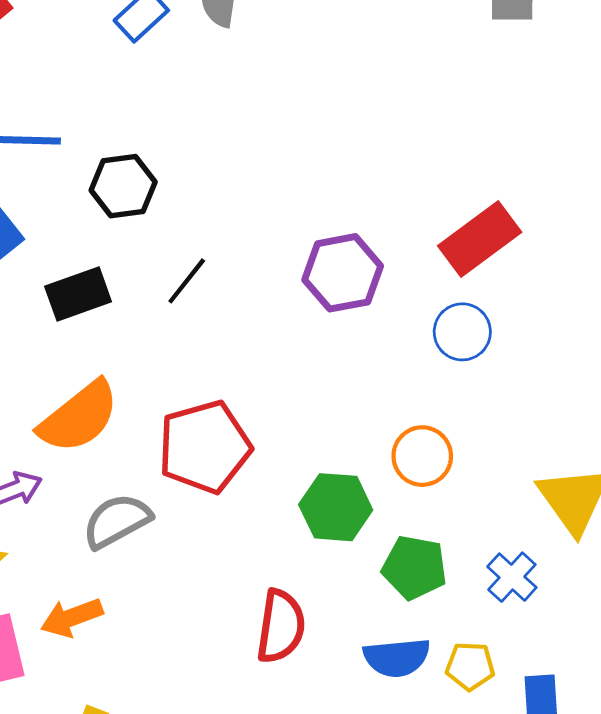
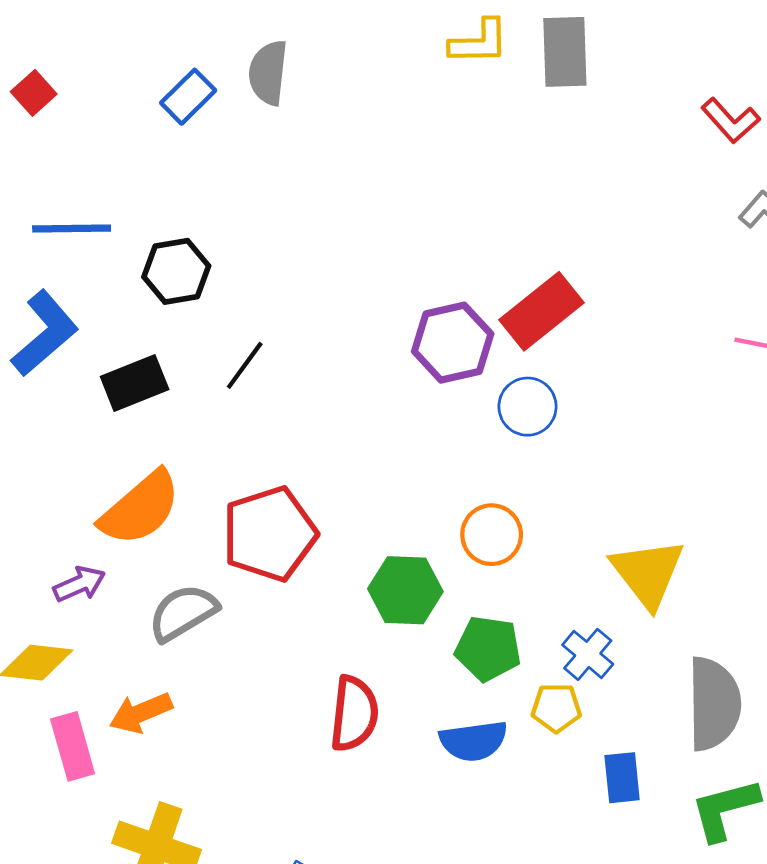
purple hexagon: (343, 273) -> (453, 343), moved
yellow pentagon: (470, 666) -> (556, 708), moved

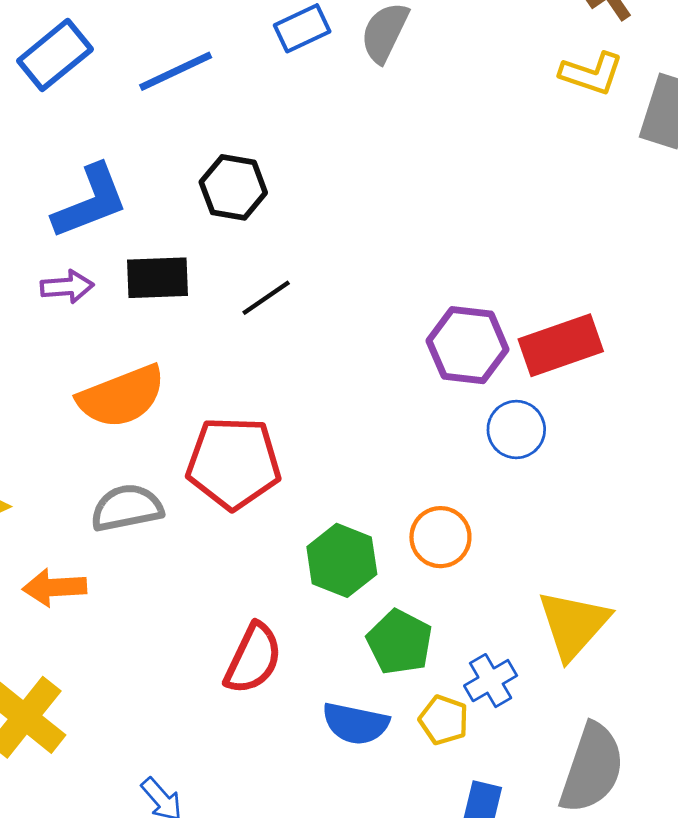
blue line: (72, 229) -> (176, 71), moved, turned -44
purple arrow: (79, 584) -> (67, 287), moved

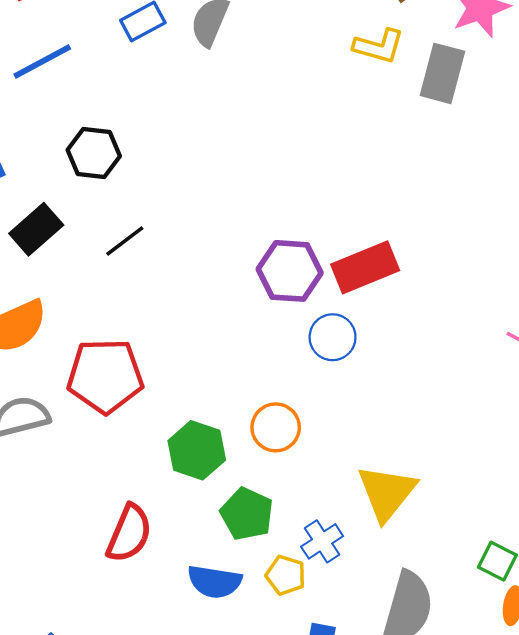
black rectangle: (158, 278) -> (36, 229), turned -36

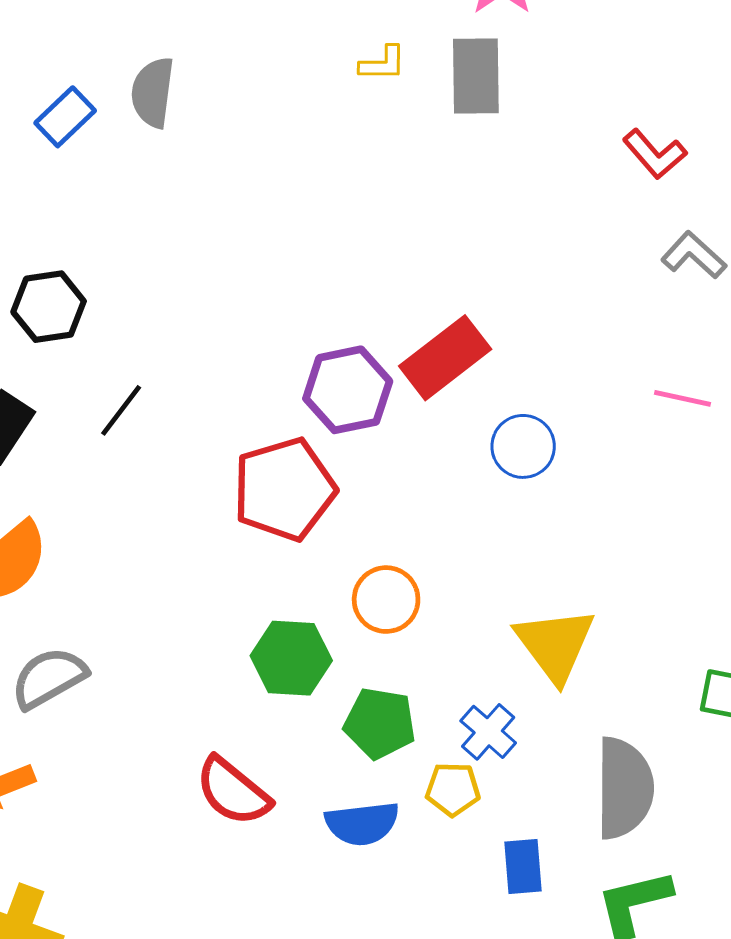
yellow L-shape: (379, 46) -> (383, 63), size x0.7
blue circle: (333, 337) -> (523, 446), moved
red pentagon: (105, 376) -> (284, 489), moved
red semicircle: (129, 533) -> (233, 791), turned 122

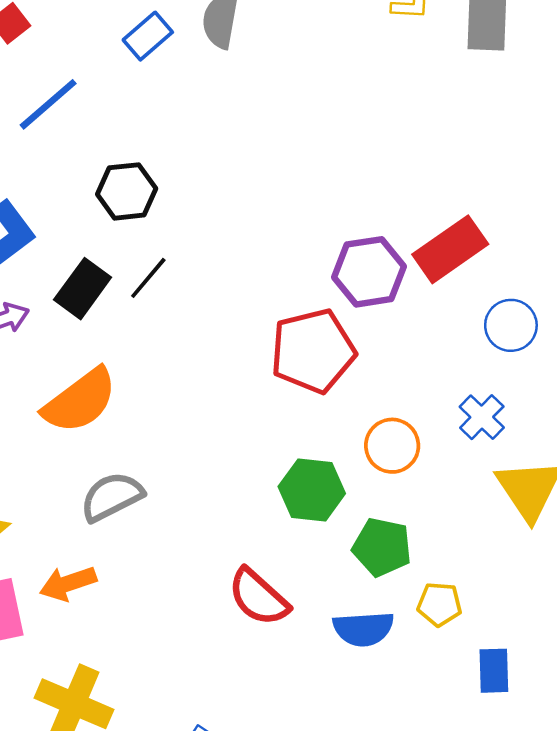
black line: (121, 410) -> (148, 278), moved
blue cross: (488, 732) -> (482, 417), moved

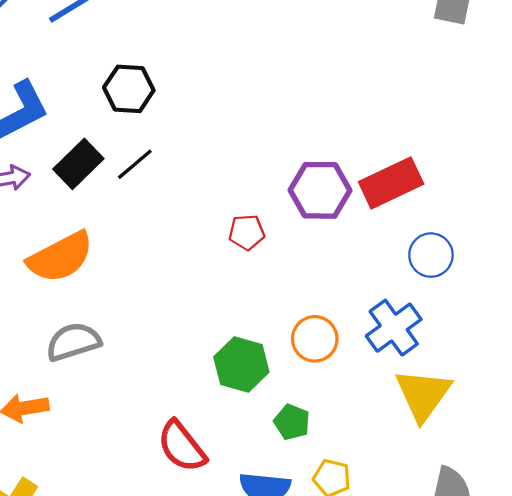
red pentagon: (313, 351) -> (247, 232), moved, size x0.5
blue cross: (482, 417) -> (394, 328), size x1.4
green pentagon: (382, 547) -> (292, 422), size x0.7

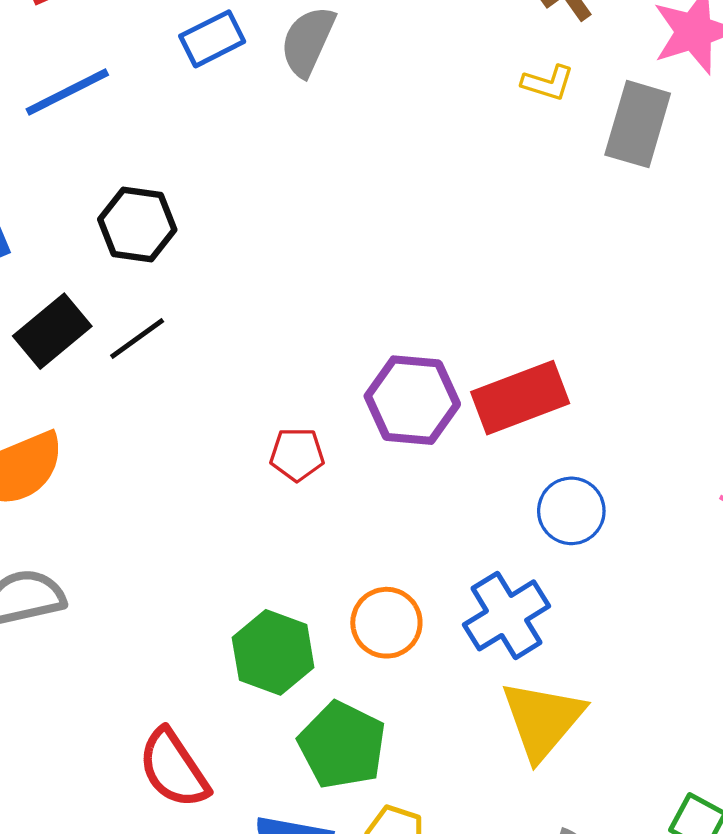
green pentagon: (292, 422) -> (342, 745), size x1.6

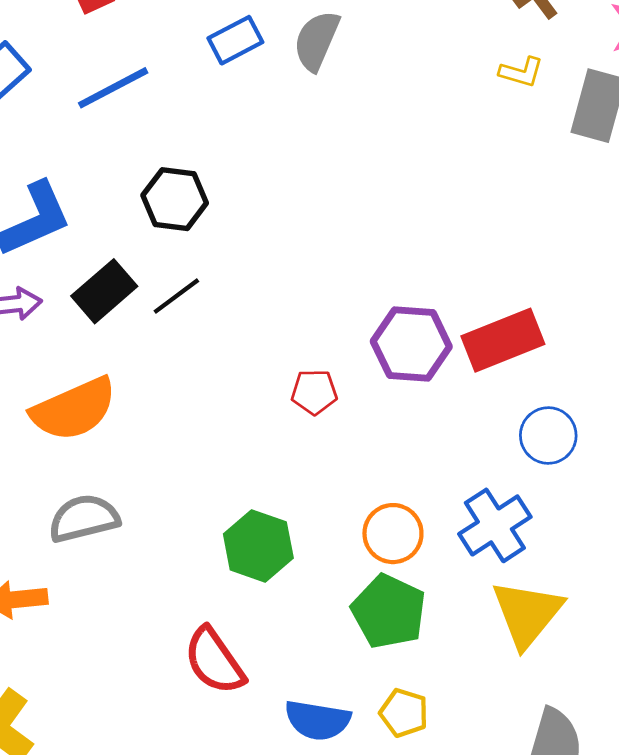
green hexagon: (273, 652) -> (258, 546), moved
green pentagon: (342, 745) -> (389, 611), moved

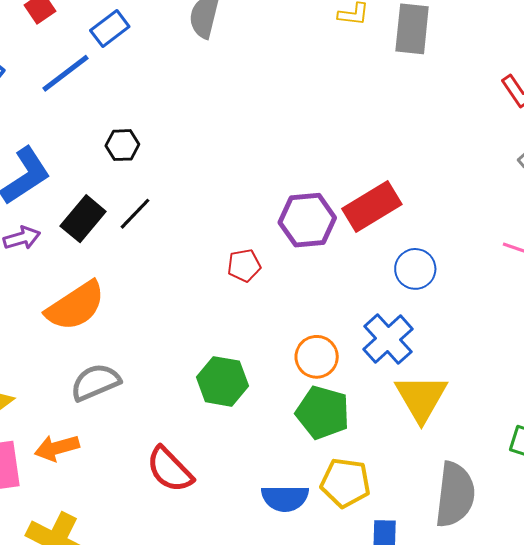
blue rectangle: (235, 40) -> (110, 28), moved
black hexagon: (175, 199) -> (122, 145), size x0.7
red semicircle: (214, 661) -> (170, 470), moved
yellow pentagon: (404, 713) -> (345, 483), size x1.4

